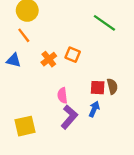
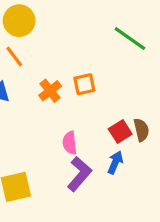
orange square: (73, 55) -> (84, 84), turned -35
red square: (98, 88) -> (120, 132), turned -35

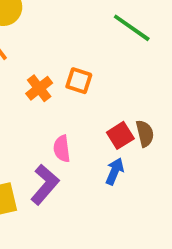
orange square: (84, 84) -> (79, 81), turned 30
purple L-shape: (79, 174) -> (45, 185), moved

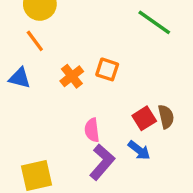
blue arrow: (115, 171) -> (139, 150), turned 105
purple L-shape: (45, 185) -> (102, 162), moved

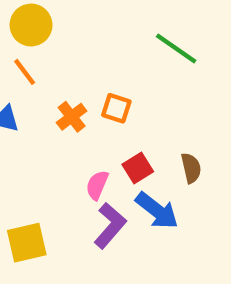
red square: (144, 118) -> (138, 168), moved
pink semicircle: (92, 130) -> (97, 185), turned 30
blue arrow: (139, 150) -> (157, 211), size x1.5

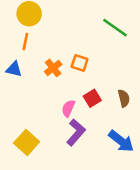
orange line: (25, 72) -> (25, 41), turned 48
blue arrow: (157, 211) -> (121, 141), moved
yellow square: (27, 243) -> (27, 142), turned -35

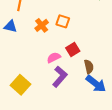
brown semicircle: (124, 98) -> (89, 67), moved
pink semicircle: (68, 108) -> (54, 58), turned 40

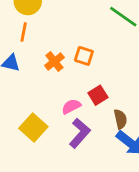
yellow square: (21, 85) -> (33, 127), moved

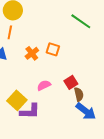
red square: (98, 95) -> (71, 82), moved
purple L-shape: (80, 133) -> (30, 111), moved, turned 50

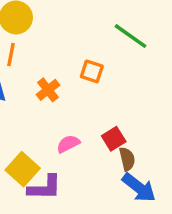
orange square: (53, 49) -> (92, 71), moved

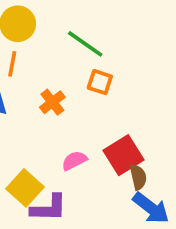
green line: (131, 36) -> (85, 44), moved
red square: (114, 139) -> (124, 155), size x1.5

